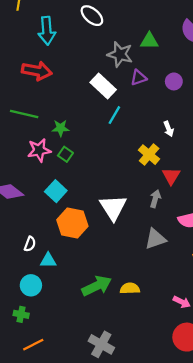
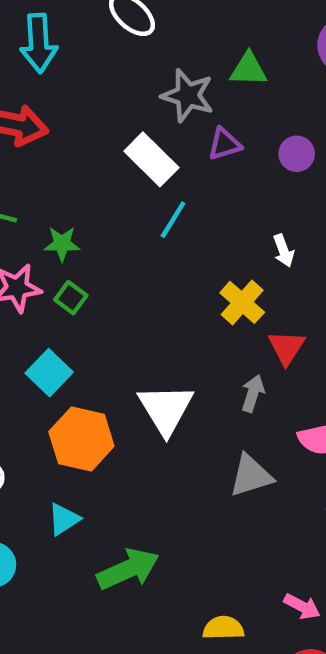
cyan triangle: (48, 260) -> (64, 519), moved, turned -35
yellow semicircle: (130, 288) -> (223, 628), moved

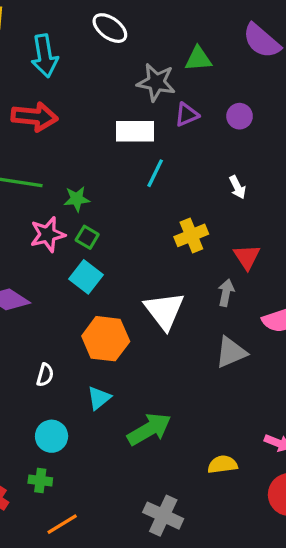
white rectangle: (151, 159) -> (135, 131), turned -39
yellow cross: (242, 302) -> (191, 235), moved, turned 32
cyan square: (49, 373) -> (86, 277), moved

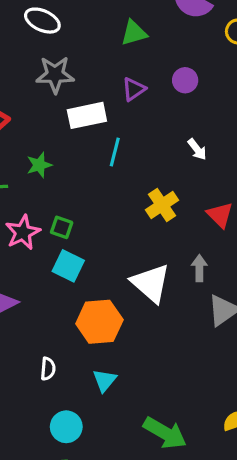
gray star: (156, 82) -> (55, 75), moved
green star: (77, 199) -> (39, 165), moved
gray arrow: (226, 293) -> (199, 268), moved
green arrow: (149, 429) -> (165, 433), moved, turned 72

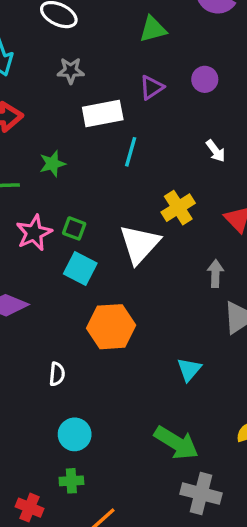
gray star: (55, 75) -> (71, 71), size x0.7
white triangle: (151, 283) -> (139, 244), moved, turned 30
cyan triangle: (105, 380) -> (189, 369), moved

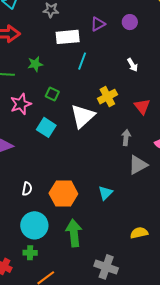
green square: (74, 228) -> (52, 94), moved
orange hexagon: (111, 327) -> (63, 194), moved
cyan circle: (75, 434) -> (34, 225), size x1.4
green arrow: (176, 443) -> (74, 233), moved, turned -132

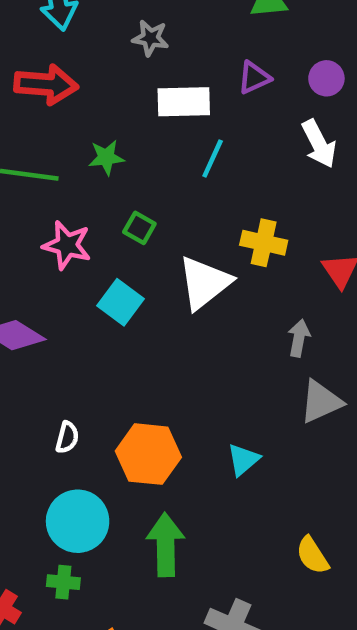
white arrow: (133, 65) -> (319, 144), moved, size x1.5
yellow cross: (107, 97) -> (264, 243), turned 36
pink star: (21, 104) -> (67, 245), turned 30
yellow semicircle: (139, 233) -> (312, 555), turned -114

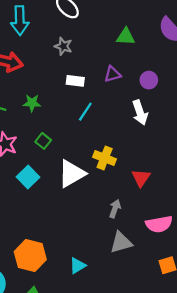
white rectangle: (184, 102) -> (75, 81), size x0.7

